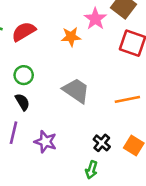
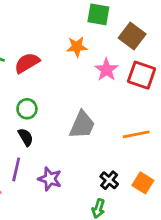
pink star: (95, 19) -> (106, 70), moved
orange star: (71, 37) -> (77, 47), moved
gray trapezoid: (76, 90) -> (82, 125), turned 80

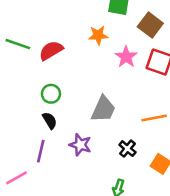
purple star: (50, 179) -> (80, 145), moved
black cross: (109, 180) -> (127, 149), moved

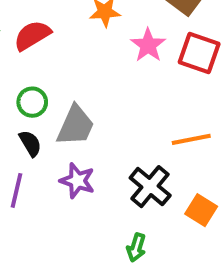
gray trapezoid: (103, 109) -> (75, 126), moved
black cross: (127, 149) -> (150, 187), size x1.5

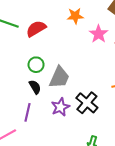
purple star: (77, 181) -> (60, 107), turned 30
black cross: (150, 187) -> (87, 103), moved

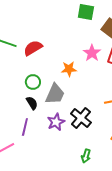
orange star: (75, 16) -> (69, 69), moved

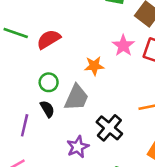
purple star: (56, 122) -> (78, 147), moved
purple line: (25, 127) -> (25, 125), moved

